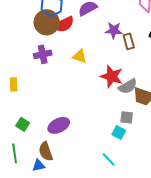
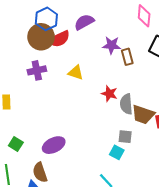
red star: (112, 76) -> (109, 94), size x0.7
gray semicircle: (128, 86) -> (126, 104), turned 114

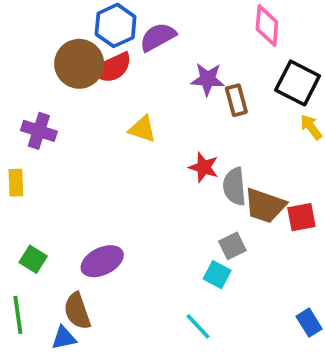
blue hexagon: (46, 19) -> (116, 25), moved
purple cross: (37, 70) -> (39, 131), moved, turned 30
gray square: (125, 137) -> (232, 246), turned -32

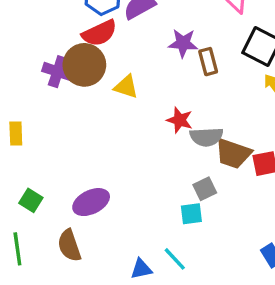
brown circle: (79, 64) -> (84, 65), moved
purple cross: (39, 131) -> (58, 72), moved
gray semicircle: (234, 186) -> (206, 137), turned -88
cyan square: (217, 275) -> (191, 214), turned -35
blue triangle: (64, 338) -> (141, 269), moved

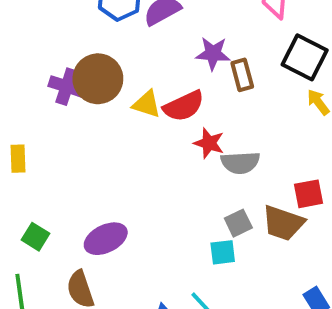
red semicircle: (99, 33) -> (184, 106), moved
brown trapezoid: (233, 154) -> (283, 223), moved

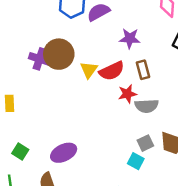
brown rectangle: (242, 75) -> (143, 70), moved
yellow triangle: (147, 104) -> (89, 70), turned 48
red star: (209, 143) -> (127, 94), turned -30
cyan square: (223, 252) -> (136, 161), turned 35

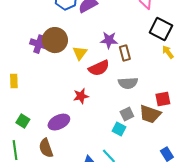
purple star: (130, 38) -> (109, 40), moved
red semicircle: (112, 71) -> (99, 68), moved
red star: (127, 94) -> (81, 96), moved

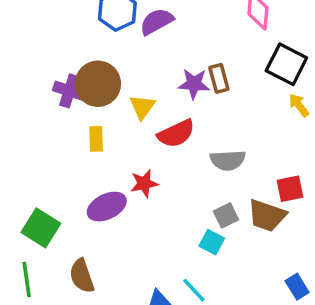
brown rectangle: (125, 53) -> (219, 78), moved
yellow rectangle: (14, 81) -> (96, 139), moved
green square: (23, 121) -> (41, 228), size x1.5
purple ellipse: (59, 122) -> (107, 207), moved

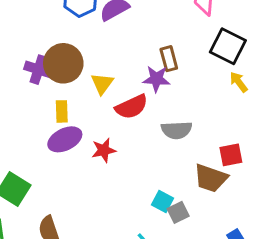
purple star: (194, 84) -> (156, 79), moved
purple ellipse: (107, 207) -> (65, 139), moved
gray square: (226, 215) -> (178, 212), moved

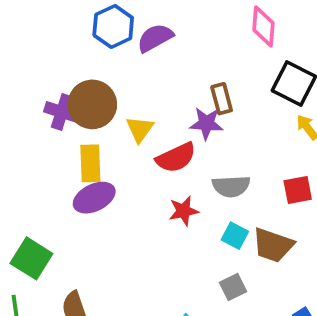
yellow rectangle: (62, 111) -> (90, 163), size x1.4
red star: (104, 150) -> (184, 211), moved
red square: (231, 155) -> (298, 190), moved
cyan square: (163, 201) -> (235, 236), moved

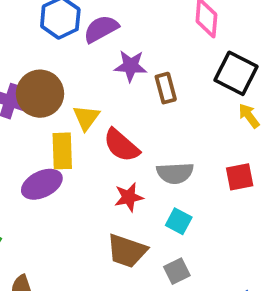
purple star: (206, 123) -> (131, 66), moved
red semicircle: (176, 158) -> (121, 145), turned 66
yellow rectangle: (90, 163) -> (62, 151), moved
brown trapezoid: (273, 245) -> (127, 251), moved

